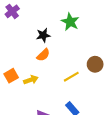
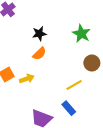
green star: (70, 22) -> (81, 34), moved
yellow line: (71, 77) -> (74, 85), moved

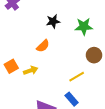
black star: (39, 34) -> (53, 21), moved
green star: (81, 34) -> (84, 27), turned -30

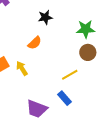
green star: (84, 27) -> (86, 29), moved
yellow arrow: (31, 70) -> (22, 68), turned -104

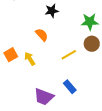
orange semicircle: (35, 43) -> (42, 35), turned -88
yellow line: (70, 75) -> (69, 55), moved

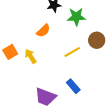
green star: (90, 22) -> (76, 17), moved
orange semicircle: (42, 35) -> (43, 31), turned 88

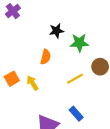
orange semicircle: (43, 31) -> (46, 57), turned -32

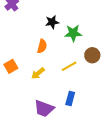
yellow arrow: (32, 83) -> (38, 73), moved, turned -96
blue rectangle: (76, 114) -> (70, 98), turned 56

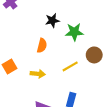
yellow arrow: (38, 73) -> (38, 74), turned -136

